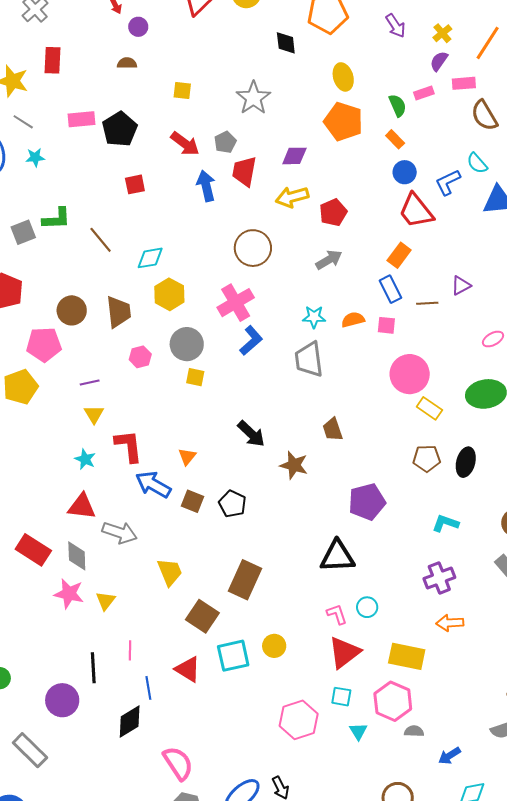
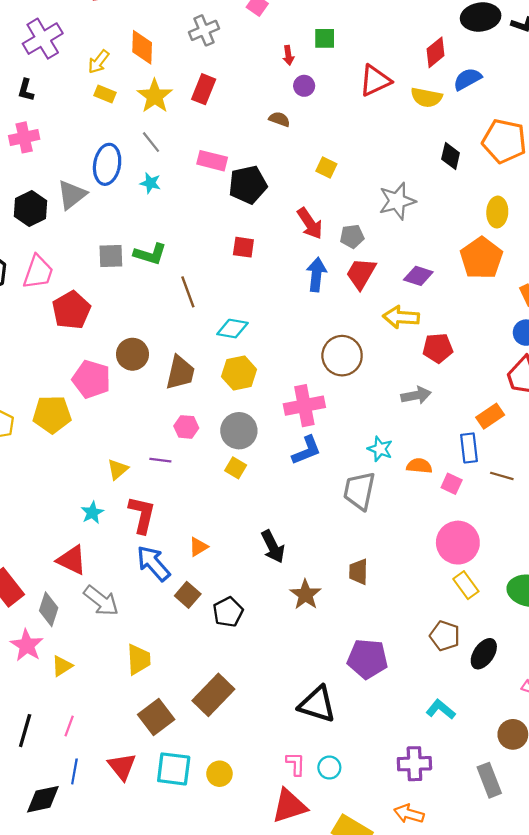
purple line: (90, 382) -> (160, 460), moved

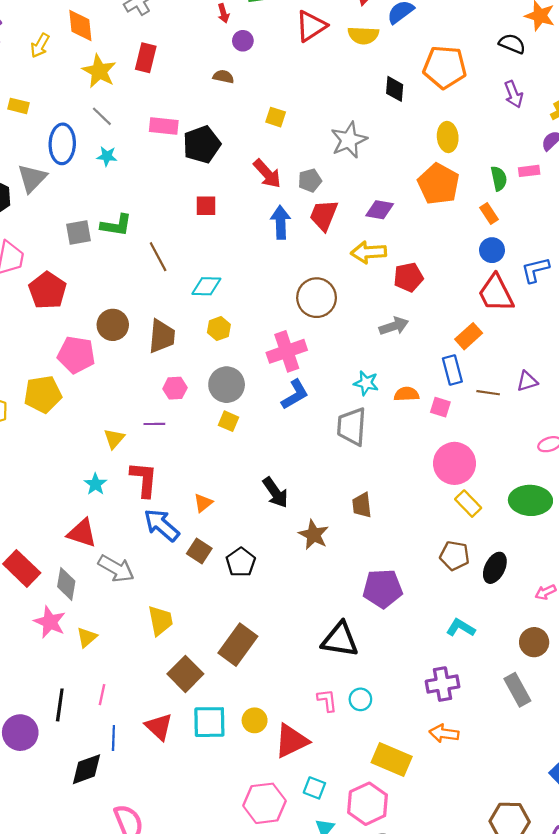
yellow rectangle: (105, 94) -> (18, 106), moved
yellow hexagon: (239, 373) -> (219, 329), size x0.7
red triangle: (289, 806) -> (291, 741), moved

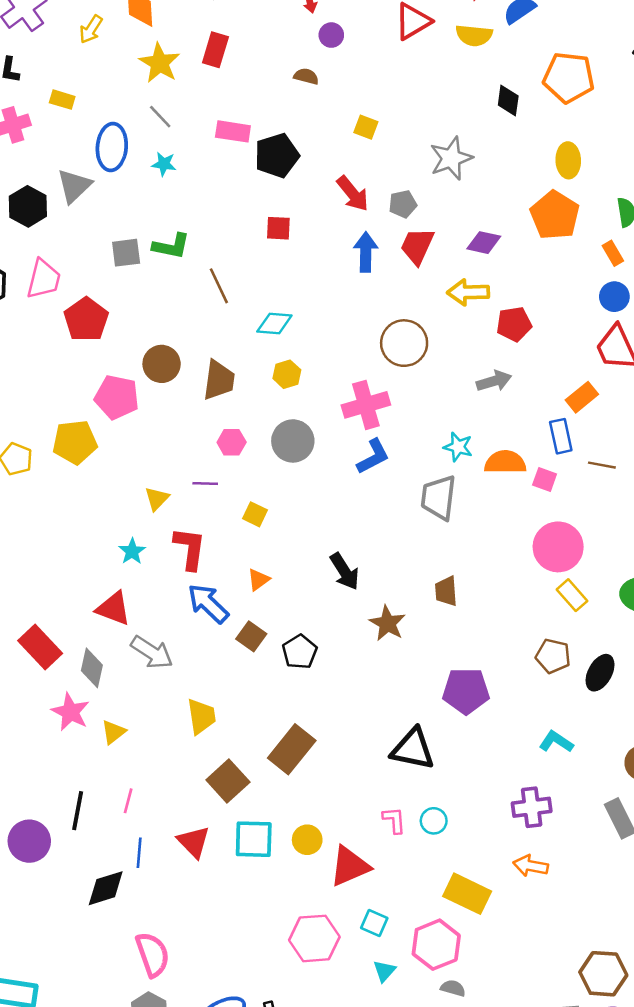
orange semicircle: (406, 394) -> (505, 462), size x1.4
yellow square: (229, 421) -> (255, 514), moved

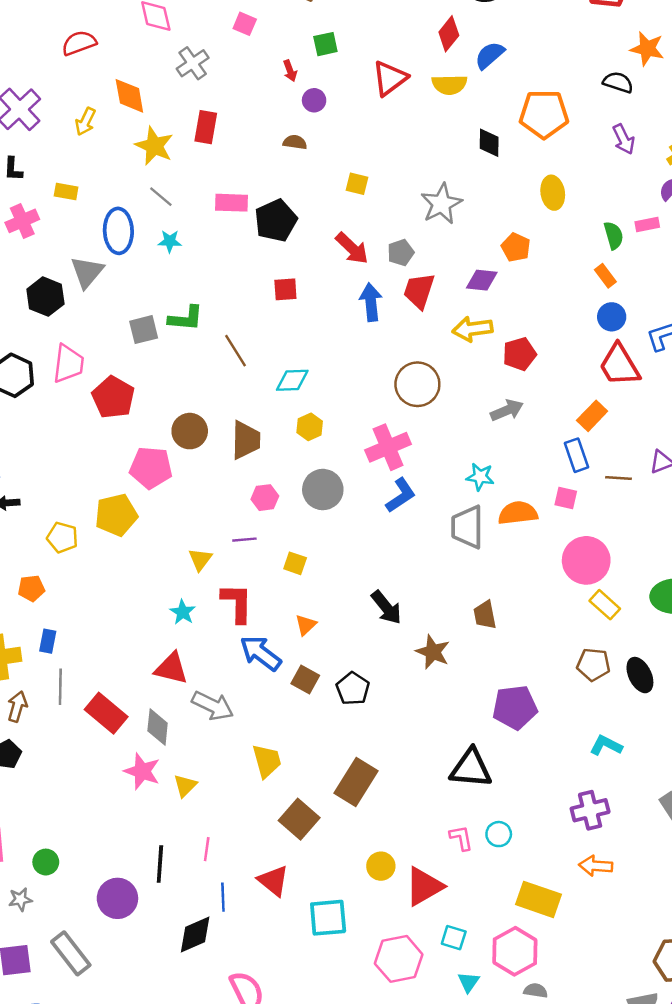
orange pentagon: (555, 215) -> (516, 247), moved, size x0.6
orange semicircle: (505, 462) -> (518, 513), moved
black ellipse: (600, 673) -> (640, 675), turned -48
cyan square: (254, 839) -> (328, 918), moved

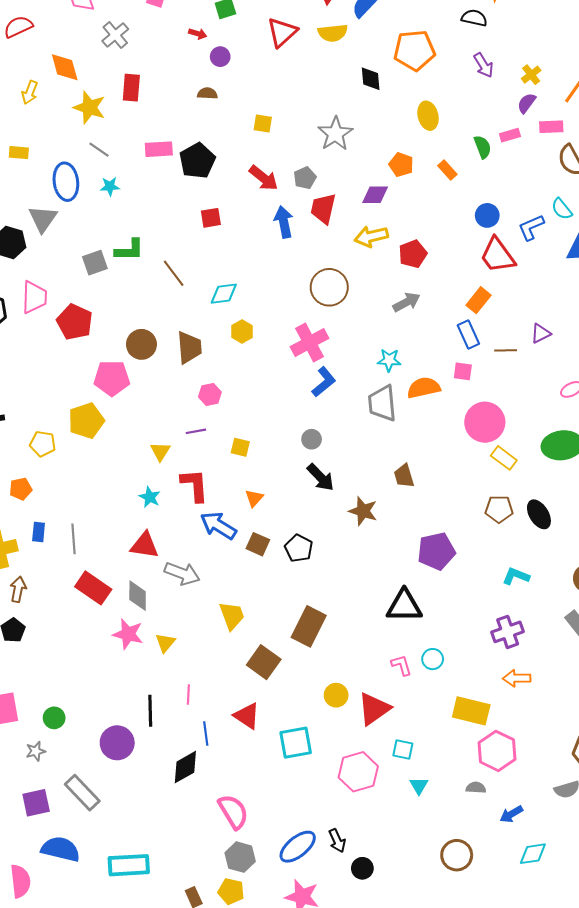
red arrow: (290, 71) -> (198, 34), turned -48
orange rectangle: (605, 276) -> (447, 170), moved
gray circle: (323, 490) -> (312, 439), moved, size x0.6
gray line: (60, 687) -> (73, 539), moved
pink hexagon: (515, 951) -> (497, 751), moved

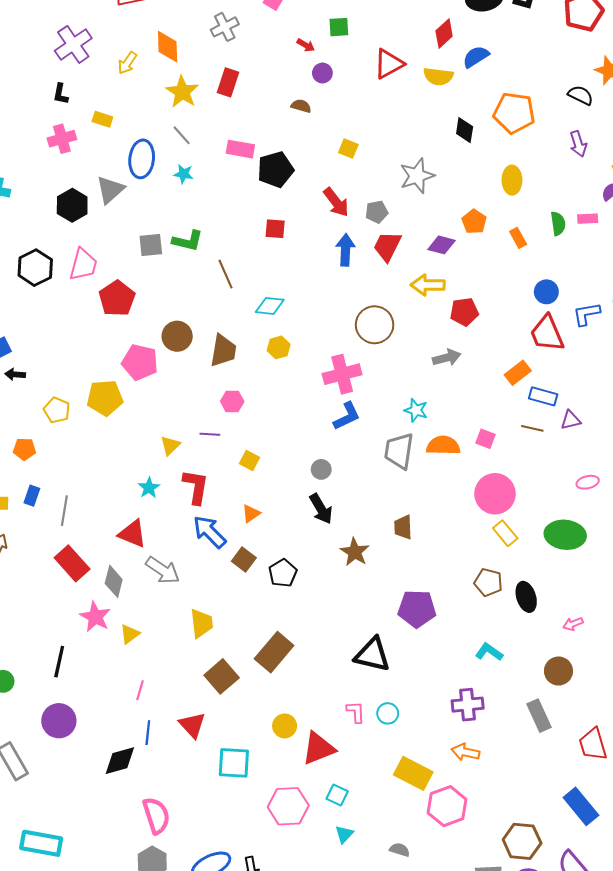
blue rectangle: (468, 334) -> (543, 396), moved, turned -64
black line: (150, 711) -> (59, 662), moved
pink hexagon: (497, 751) -> (447, 806), moved

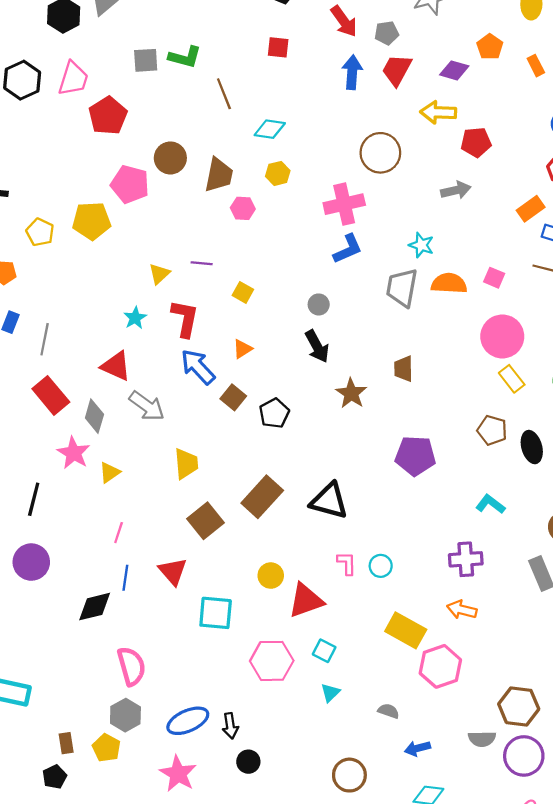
pink hexagon: (232, 401) -> (243, 208), moved
black triangle: (372, 655) -> (329, 501), moved

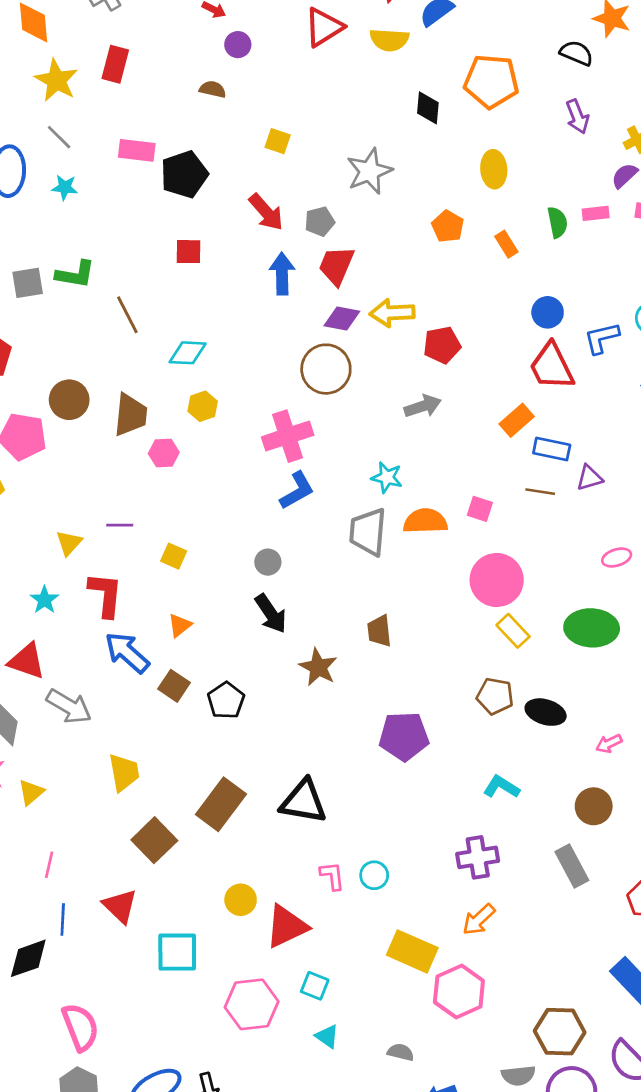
purple diamond: (454, 70) -> (342, 318), moved
black ellipse: (532, 447) -> (546, 712), turned -52
orange arrow: (462, 610) -> (479, 920), turned -52
cyan triangle: (330, 693) -> (327, 1036), turned -35

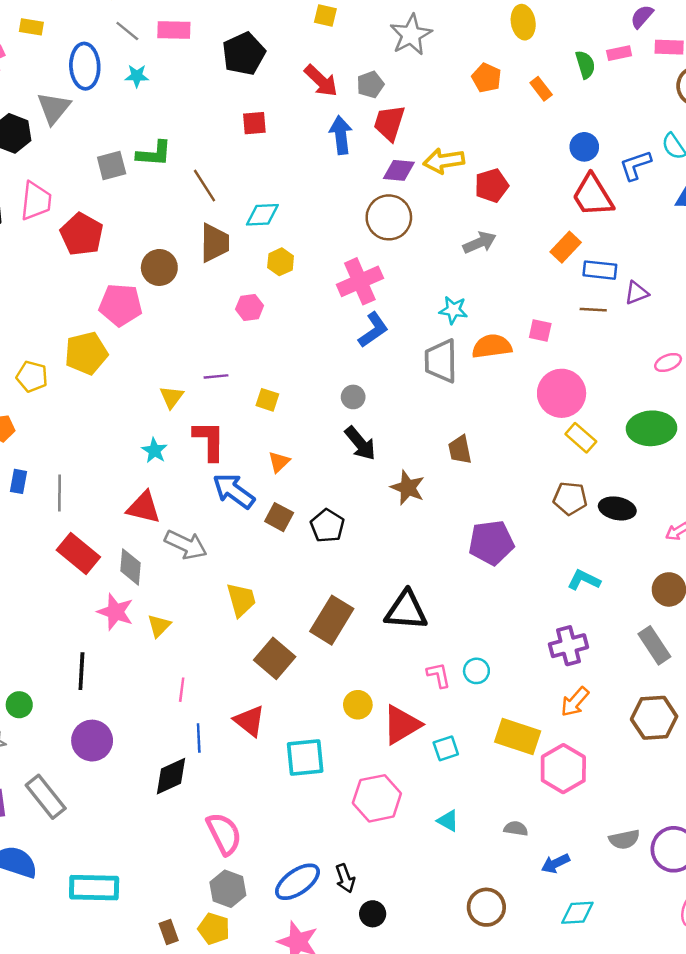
pink rectangle: (137, 150) -> (174, 30), moved
brown trapezoid: (131, 415) -> (215, 243), moved
cyan square: (315, 986) -> (446, 748), moved, turned -35
brown hexagon: (560, 1032) -> (654, 718), moved

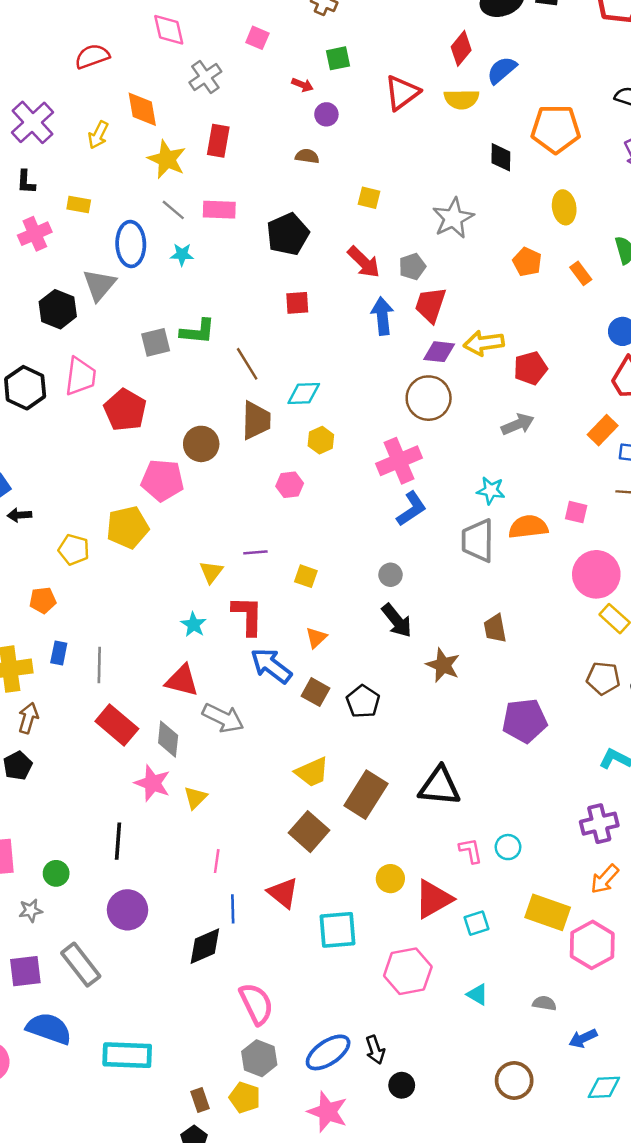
yellow trapezoid: (241, 600) -> (312, 772), moved, turned 81

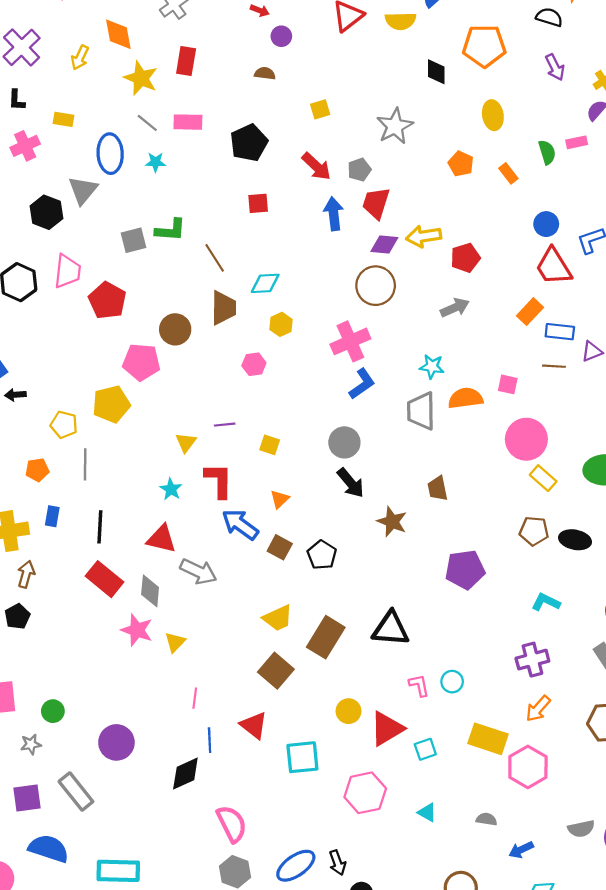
yellow square: (369, 198) -> (320, 109), turned -30
gray circle: (391, 575) -> (344, 442), size x1.5
gray line: (99, 665) -> (85, 464), moved
black line: (118, 841) -> (100, 527), moved

